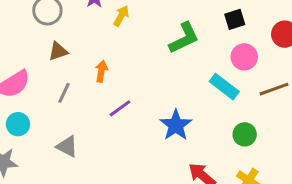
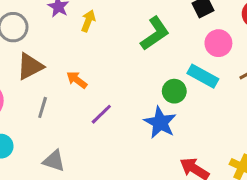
brown triangle: (58, 51) -> (30, 66), size x1.4
orange arrow: (101, 71) -> (77, 80), turned -55
green circle: (245, 134) -> (174, 91), moved

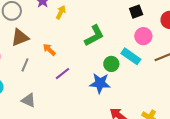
green L-shape: (155, 33) -> (94, 36), moved
blue star: (160, 123) -> (100, 83), turned -30

